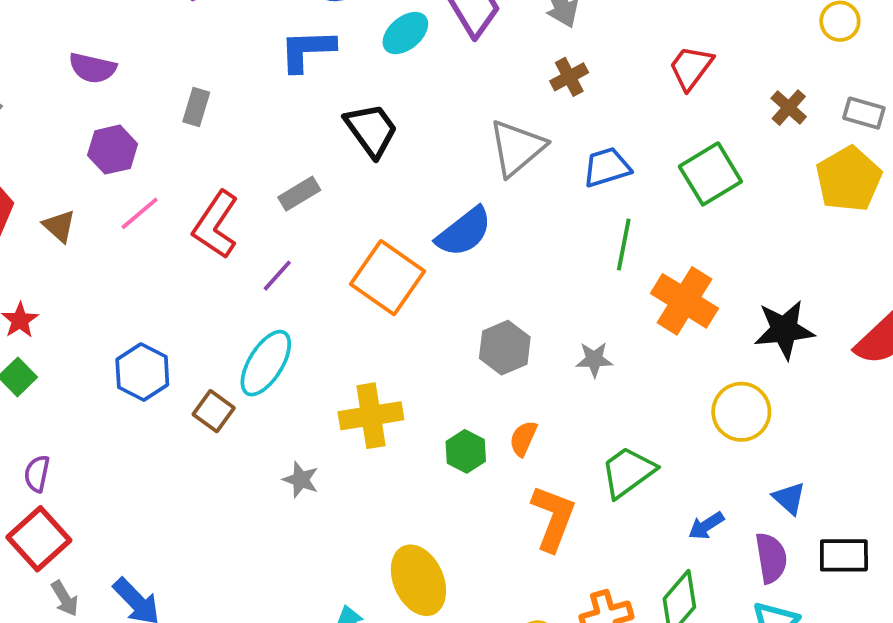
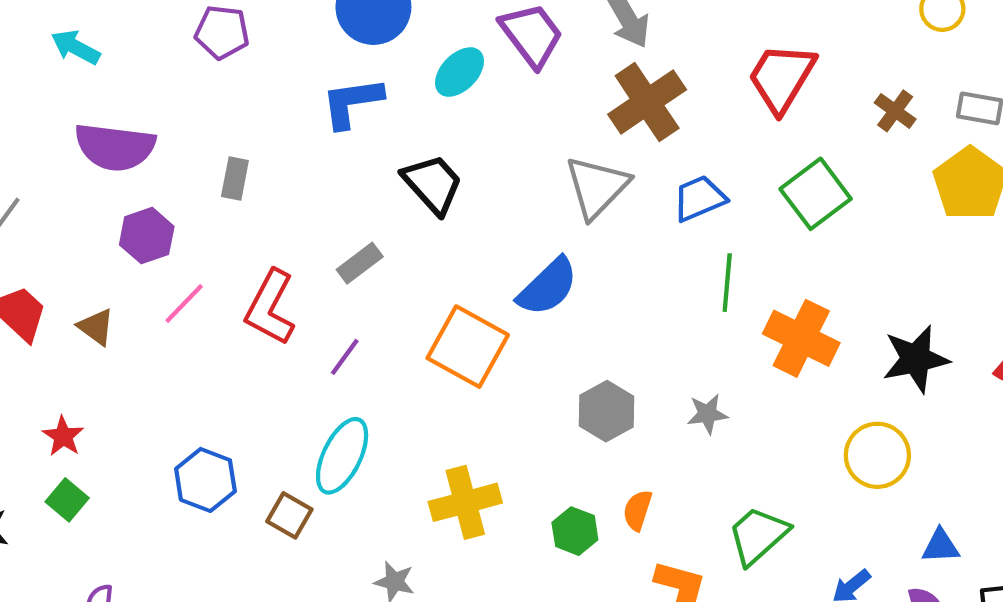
purple semicircle: (93, 68) -> (115, 147), size x1.5
red trapezoid: (691, 68) -> (782, 78), size x1.4
brown cross: (569, 77) -> (647, 102), size x1.8
blue triangle: (789, 498) -> (941, 546), turned -39

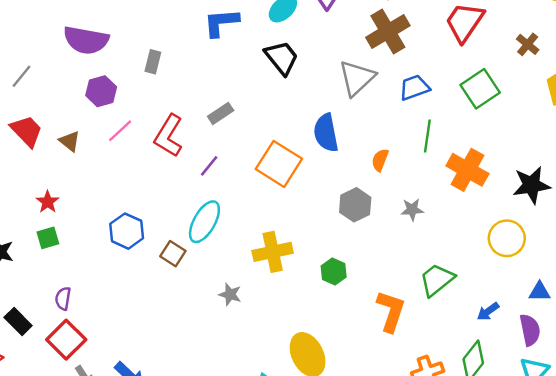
black trapezoid: (433, 184) -> (282, 58), moved
blue semicircle: (548, 287) -> (326, 133), turned 120
green square: (67, 500) -> (48, 238), turned 30
orange semicircle: (637, 510) -> (380, 160), moved

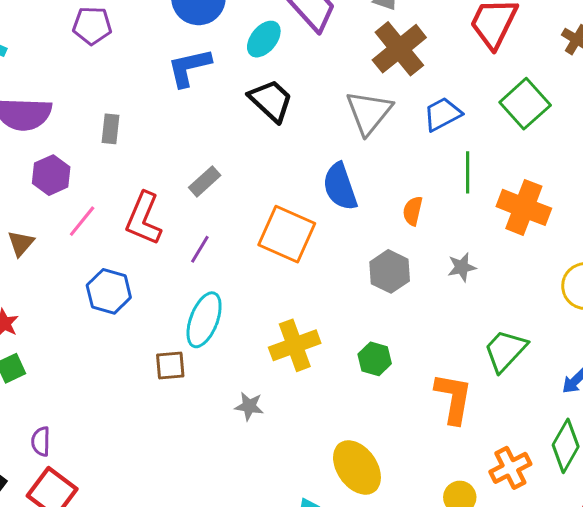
brown triangle: (70, 141) -> (21, 243), turned 40
blue hexagon: (127, 231) -> (109, 291), moved
brown square: (173, 254) -> (170, 365), turned -30

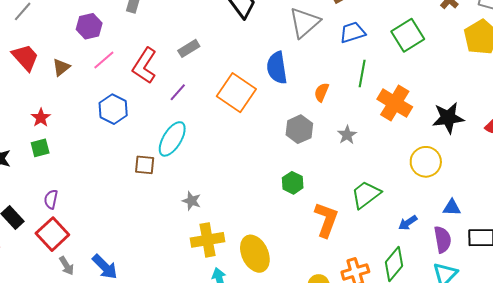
gray star: (462, 267) -> (347, 135), turned -30
yellow cross: (295, 345) -> (207, 240), moved
green hexagon: (375, 359) -> (293, 183), moved

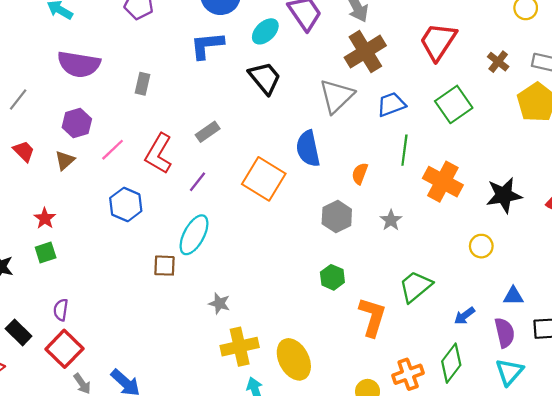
purple hexagon: (89, 26) -> (77, 123), moved
red trapezoid: (25, 57) -> (24, 151), size x0.7
yellow circle: (426, 162) -> (481, 246), size x0.7

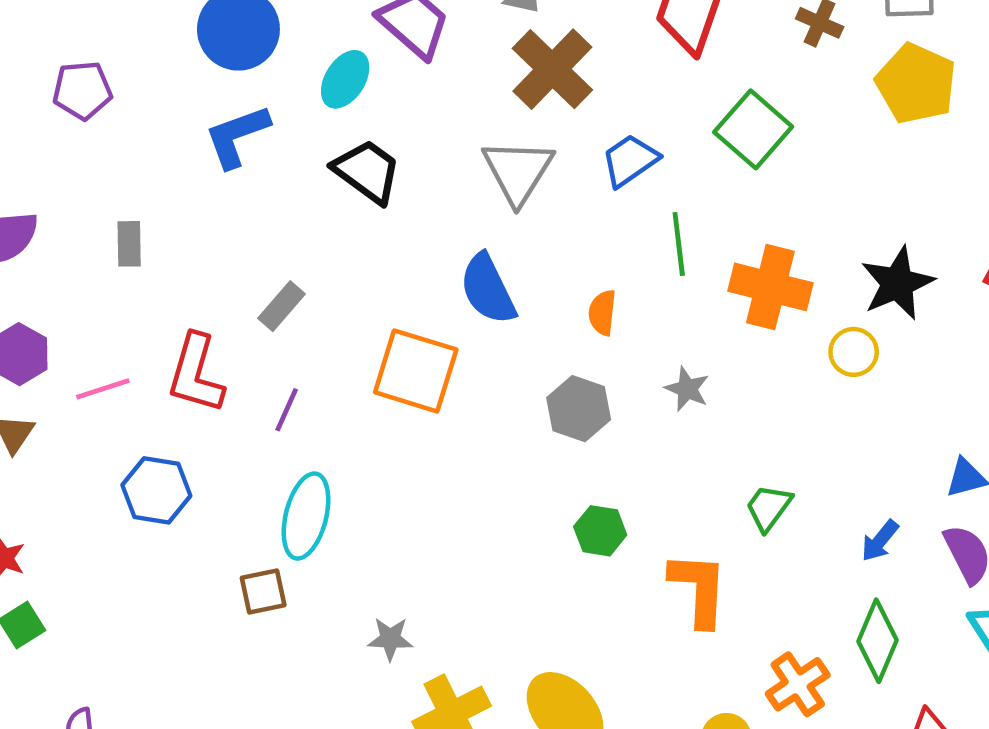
pink line: (113, 150) -> (103, 389), turned 40
yellow circle: (481, 246) -> (854, 352), moved
green trapezoid: (415, 286) -> (769, 507), size x0.7

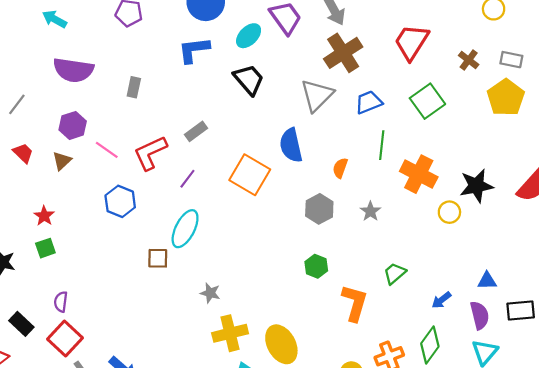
red L-shape: (196, 374) -> (150, 153), turned 36
pink line: (103, 389) -> (107, 150), turned 40

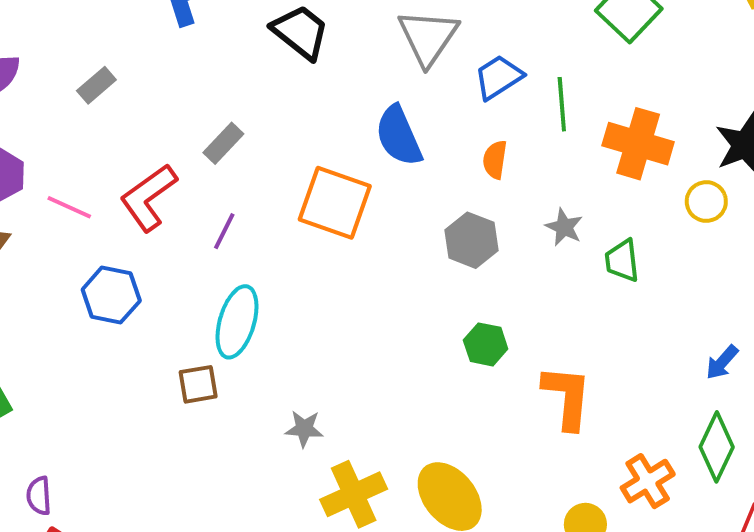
gray rectangle: (134, 87) -> (96, 85), turned 48
blue trapezoid: (369, 102) -> (499, 77), moved
green trapezoid: (395, 273) -> (622, 261), moved, turned -45

